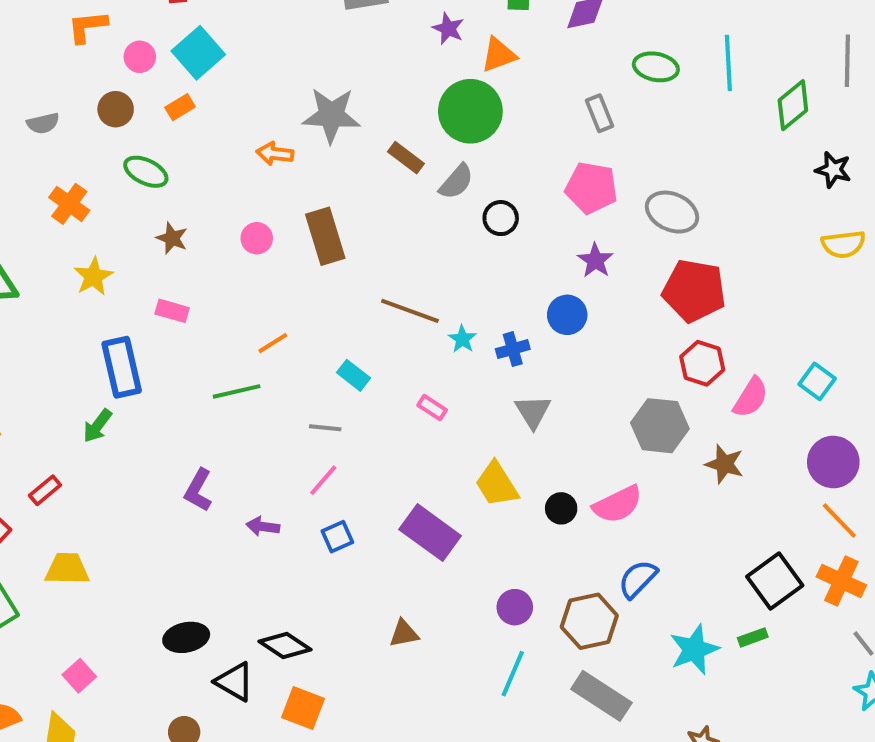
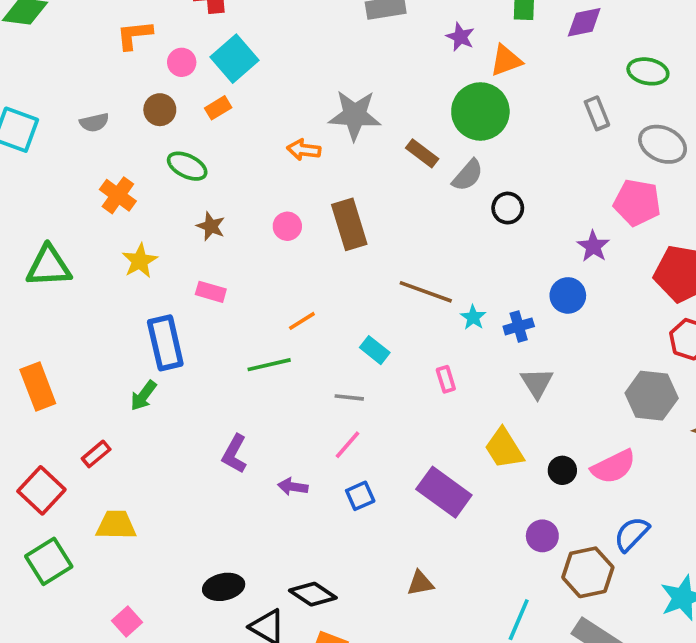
pink pentagon: (591, 188) -> (637, 203), moved
gray ellipse: (672, 212) -> (663, 144), moved
pink rectangle: (432, 408) -> (446, 379), turned 40
purple circle: (515, 607) -> (542, 536), moved

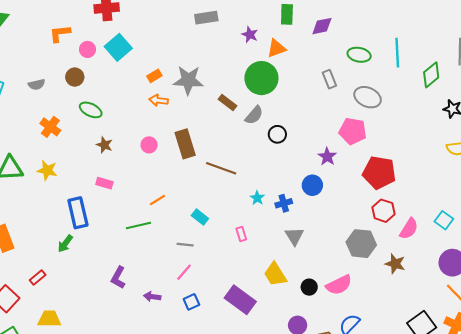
orange rectangle: (218, 108) -> (154, 76), moved
yellow star: (140, 261) -> (47, 170), moved, turned -30
brown line: (426, 292) -> (221, 168), moved

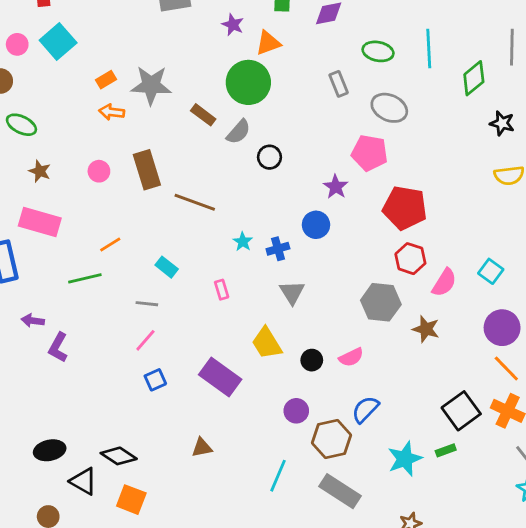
pink rectangle: (104, 183) -> (40, 222), size x1.8
pink semicircle: (339, 285) -> (351, 357), size x0.7
purple arrow: (152, 297) -> (33, 321), moved

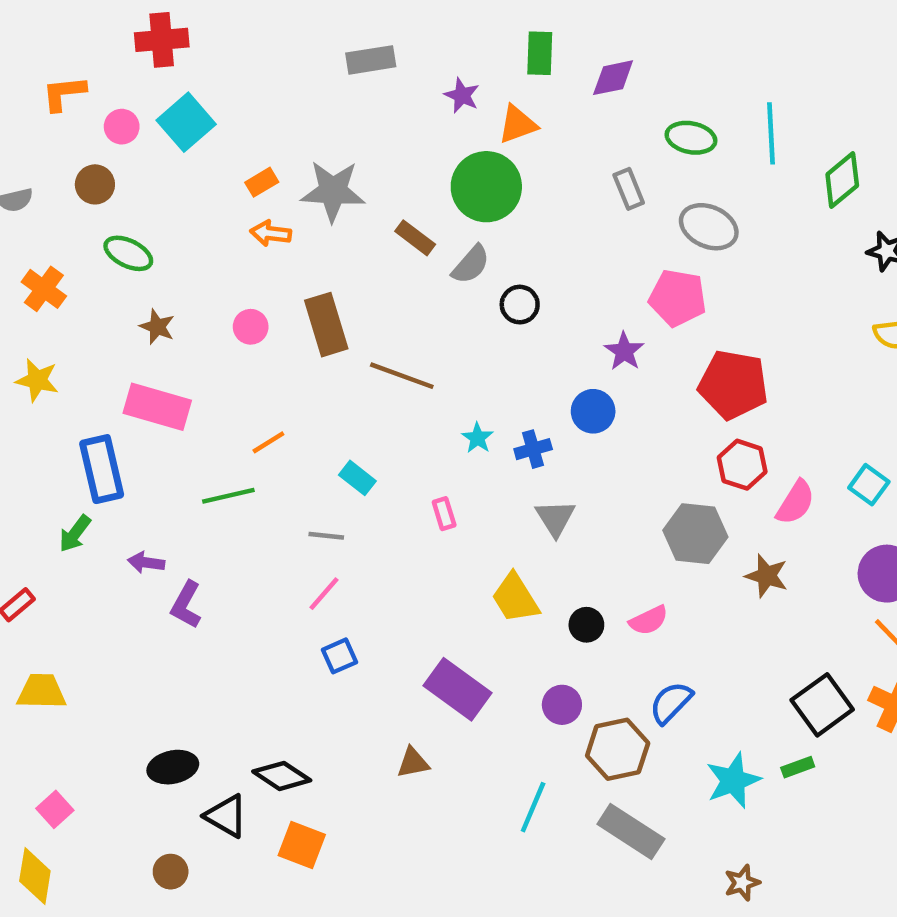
purple rectangle: (220, 377) -> (457, 689), moved

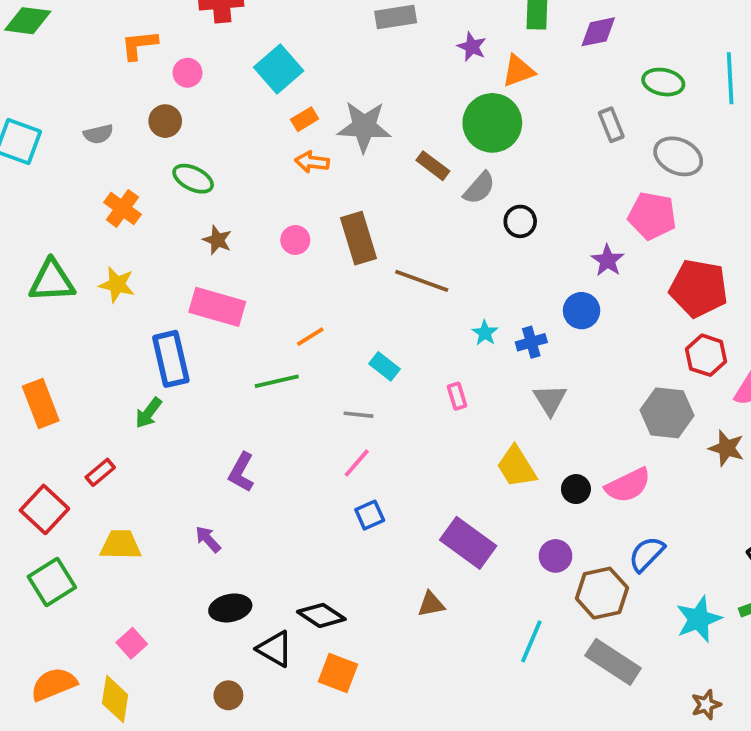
cyan square: (186, 122) -> (279, 69), moved
purple arrow: (146, 562) -> (208, 539), moved, turned 40
pink semicircle: (649, 620) -> (628, 485), size x1.4

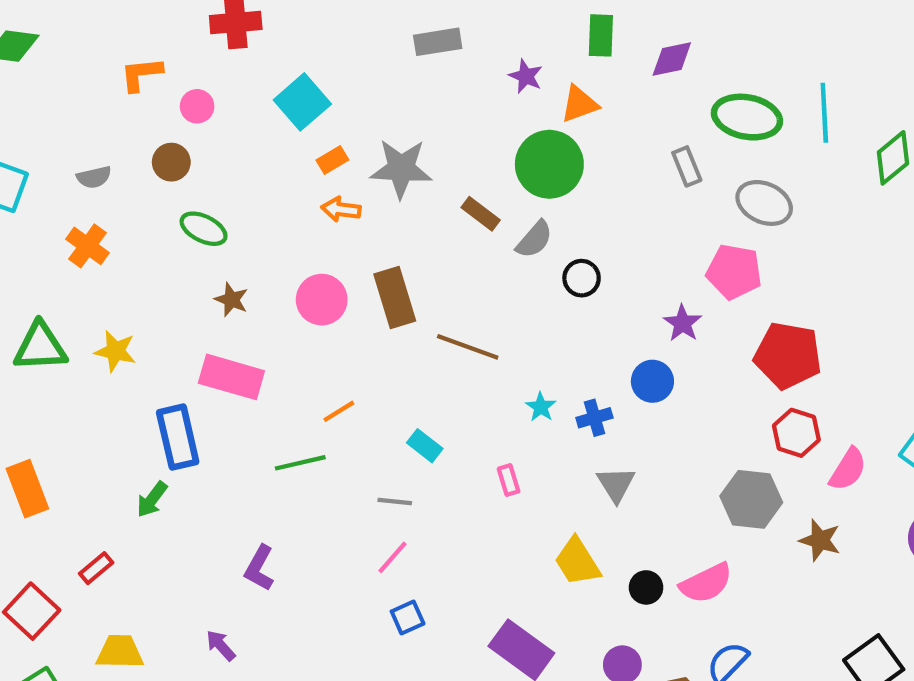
green ellipse: (663, 82) -> (747, 117), size x1.4
orange cross: (122, 208) -> (88, 246), moved
pink circle: (295, 240) -> (322, 300), size x1.5

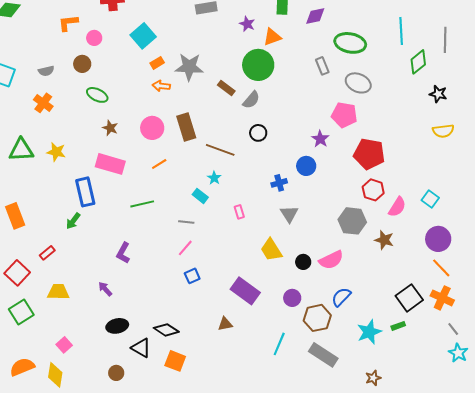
cyan line: (824, 113) -> (401, 31), moved
black circle: (582, 278) -> (258, 133), moved
cyan star: (541, 407) -> (214, 178), moved
orange line: (339, 411) -> (159, 164), moved

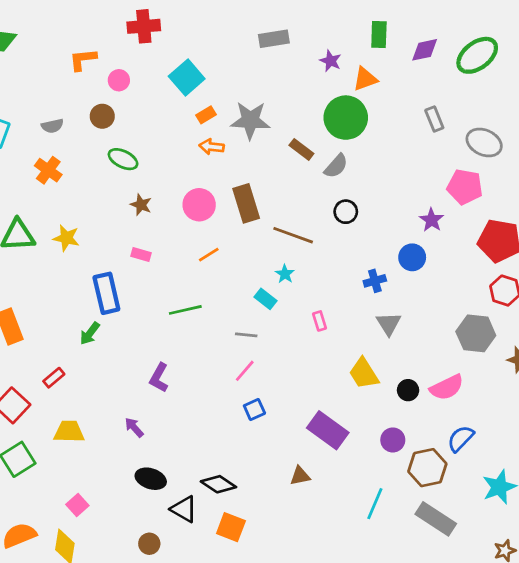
green ellipse: (350, 43) -> (477, 55), moved, turned -48
pink rectangle: (110, 164) -> (141, 255), size x0.5
black ellipse: (117, 326) -> (151, 479), turned 30

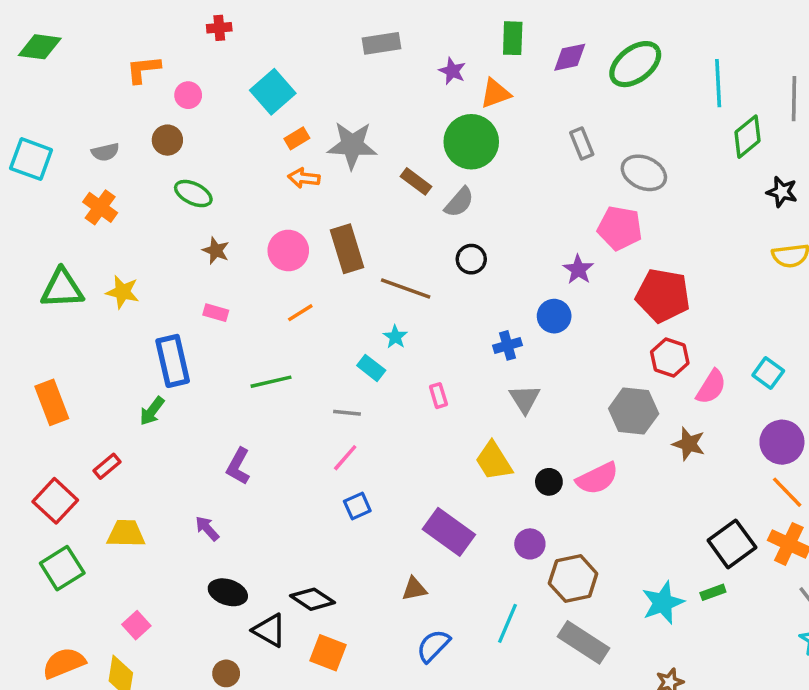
red cross: (144, 26) -> (219, 28), size x0.6
blue semicircle: (461, 439) -> (433, 646), moved

